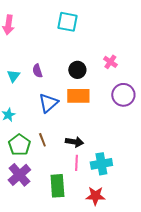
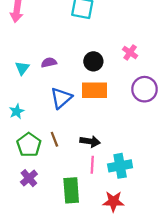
purple semicircle: (37, 71) -> (49, 62), turned 96
purple cross: (19, 175) -> (29, 178), size x0.7

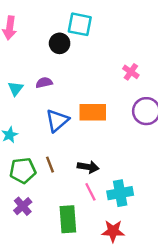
black circle: (93, 61) -> (60, 43), moved
green pentagon: (29, 145) -> (23, 171), turned 30
pink line: (92, 165) -> (90, 192), turned -30

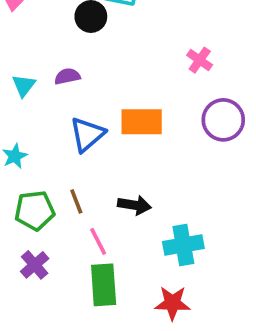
pink line: (90, 192) -> (98, 241), moved

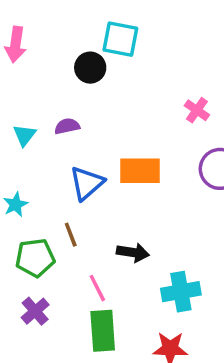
brown line: (76, 201) -> (71, 235), moved

